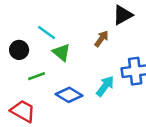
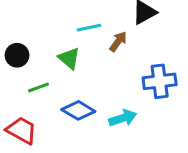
cyan line: (47, 32) -> (89, 28), moved, turned -48
cyan arrow: (105, 86) -> (123, 118), moved, turned 35

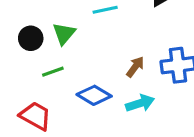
brown arrow: (118, 41) -> (135, 67), moved
green triangle: (69, 58) -> (64, 34), moved, turned 30

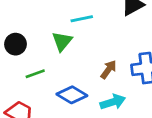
green triangle: (64, 34) -> (62, 41), moved

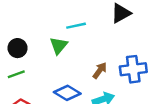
green line: (35, 74) -> (16, 74), moved

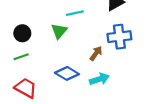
blue cross: (133, 69) -> (119, 37), moved

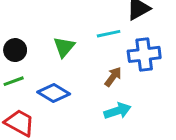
cyan line: (75, 13) -> (109, 34), moved
blue diamond: (67, 73) -> (54, 93), moved

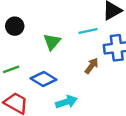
black circle: (15, 50) -> (15, 26), moved
cyan arrow: (117, 111) -> (66, 102), moved

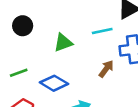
green triangle: (52, 42) -> (63, 43), turned 30

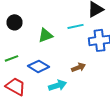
brown arrow: (106, 69) -> (78, 67), moved, turned 32

